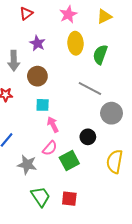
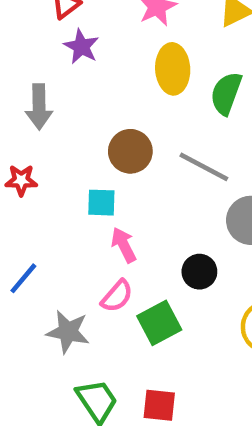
purple star: (37, 43) -> (81, 47), moved
brown circle: (37, 76) -> (130, 151), moved

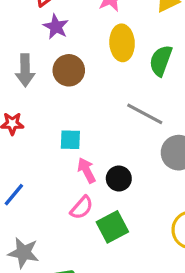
brown circle: (130, 151) -> (69, 70), moved
black circle: (199, 272) -> (119, 178), moved
gray star: (68, 332) -> (24, 253), moved

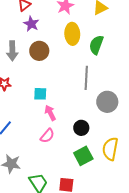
gray line: (145, 114) -> (86, 78), turned 65
black circle: (119, 178) -> (81, 128), moved
green square: (112, 227) -> (83, 156), moved

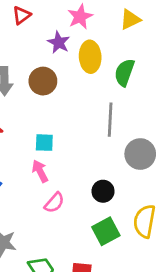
purple star: (31, 24) -> (59, 42), moved
pink arrow: (50, 113) -> (40, 171), moved

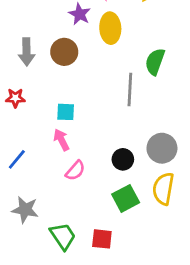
green semicircle: (124, 72) -> (155, 62), moved
gray circle: (140, 154) -> (162, 148), moved

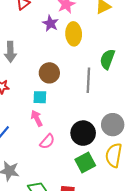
brown circle: (64, 52) -> (49, 73), moved
black circle: (123, 159) -> (83, 133), size x1.5

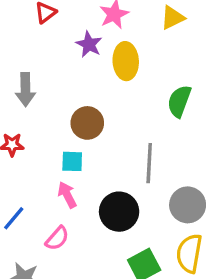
gray line: (88, 80) -> (149, 163), moved
black circle: (83, 133) -> (119, 212), moved
pink semicircle: (47, 141) -> (57, 238), moved

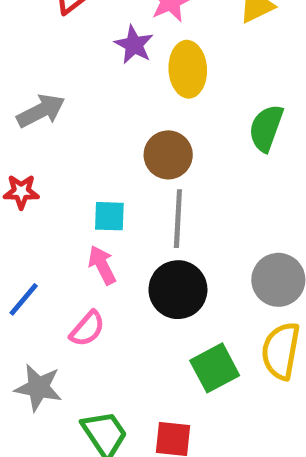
gray arrow: (25, 90) -> (41, 111), turned -116
brown circle: (87, 123) -> (168, 155), moved
gray line: (149, 163) -> (178, 219), moved

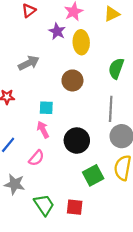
gray arrow: (41, 111) -> (29, 63), moved
gray line: (178, 219) -> (111, 109), moved

